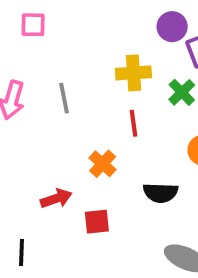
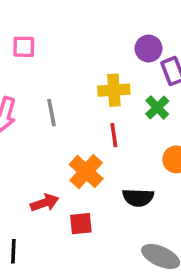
orange cross: (103, 164) -> (86, 172), size x1.4

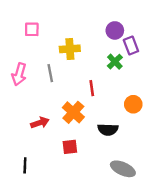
yellow cross: (114, 90) -> (70, 49), moved
green cross: (157, 107) -> (115, 62), moved
red arrow: (45, 203) -> (40, 123), moved

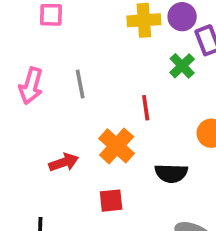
yellow cross: (70, 49) -> (144, 20), moved

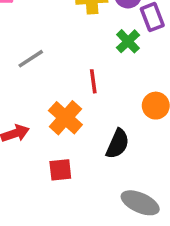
gray line: (80, 84) -> (31, 59), turned 68
black semicircle: (171, 173) -> (118, 144), turned -68

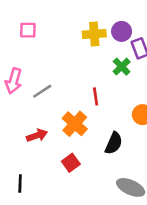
gray line: (31, 59) -> (42, 91), moved
red square: (60, 170) -> (71, 163), turned -30

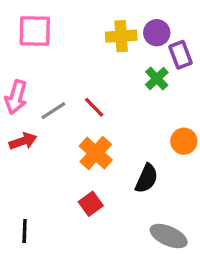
pink square: (28, 30) -> (35, 31), size x1.5
red line: (96, 96) -> (94, 107), moved, turned -36
red arrow: (37, 135) -> (23, 141), moved

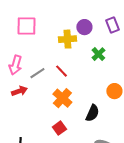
purple circle: (157, 33) -> (84, 27), moved
yellow cross: (121, 36) -> (67, 39), moved
purple rectangle: (180, 55) -> (112, 25), moved

